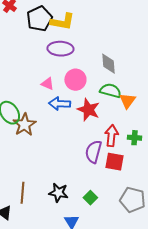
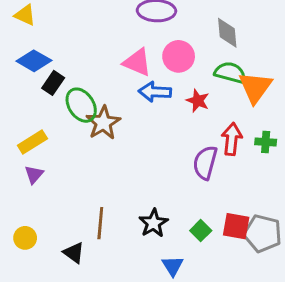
pink triangle: (47, 84) -> (137, 62), size x1.5
orange triangle: (127, 101) -> (255, 87), size x1.4
red star: (88, 110) -> (198, 101), size x0.7
red square: (114, 162) -> (236, 226), moved
black star: (58, 193) -> (153, 223), turned 30

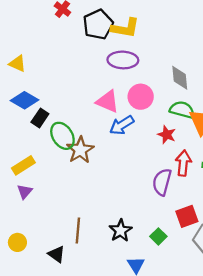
blue arrow: (155, 92) -> (122, 125), turned -35
red star: (198, 101) -> (167, 135), moved
red square: (236, 226) -> (187, 216), moved, turned -30

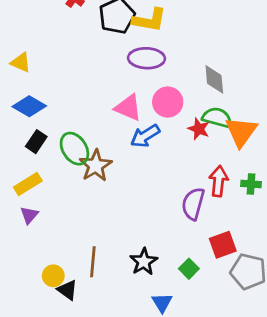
black rectangle: (40, 118) -> (36, 142), moved
red star: (167, 135) -> (199, 129), moved
yellow circle: (17, 242) -> (53, 276), moved

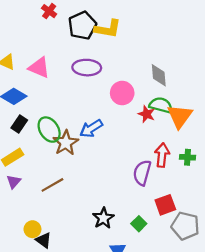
purple ellipse: (146, 58) -> (87, 68), moved
pink triangle: (128, 108) -> (39, 68), moved
blue arrow: (145, 136) -> (91, 128), moved
brown line: (93, 262) -> (52, 185), moved, turned 55

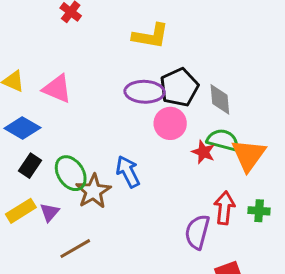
black pentagon: (82, 25) -> (179, 87), moved
purple ellipse: (87, 68) -> (145, 92), moved
blue arrow: (91, 128) -> (128, 172), turned 95
purple triangle: (14, 182) -> (50, 212), moved

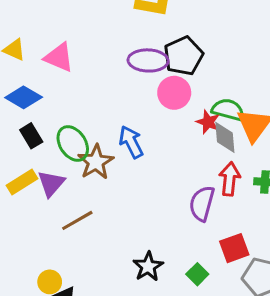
gray diamond: (220, 99) -> (225, 137), moved
black rectangle: (30, 166) -> (31, 136), turned -65
purple triangle: (50, 212) -> (51, 184), size x1.4

